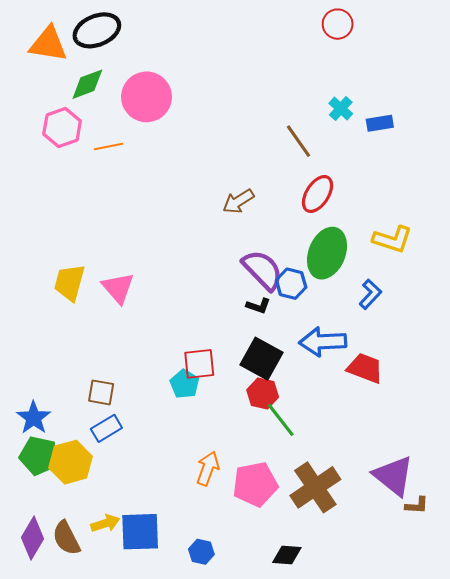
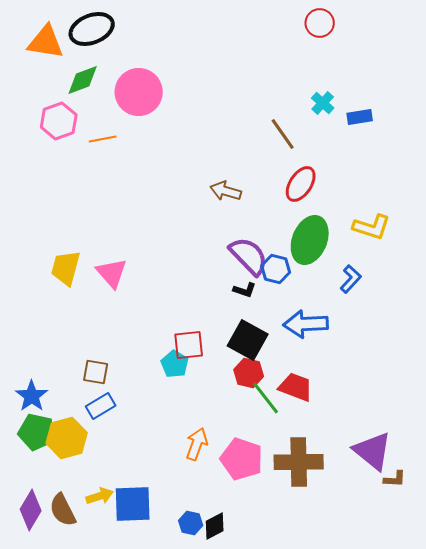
brown arrow: (238, 201) -> (226, 191), turned 48
red trapezoid: (365, 368) -> (296, 387), moved
pink pentagon: (255, 484) -> (242, 459), turned 30
brown cross: (315, 487) -> (299, 462), turned 33
black diamond: (287, 555) -> (215, 526), moved, turned -32

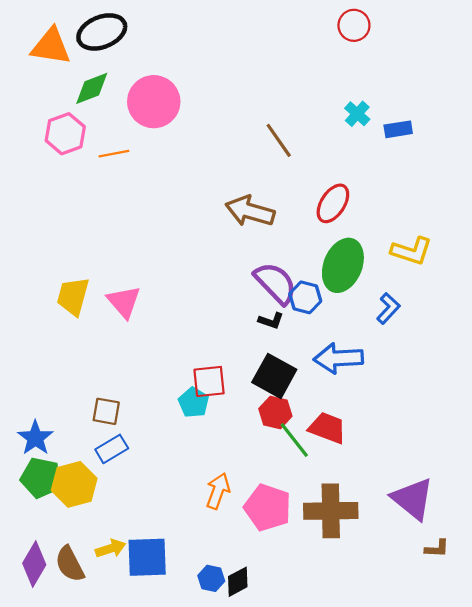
brown line: (283, 134) -> (279, 140), moved
brown arrow: (226, 191) -> (250, 211), size x1.4
brown L-shape: (395, 479) -> (437, 549), moved

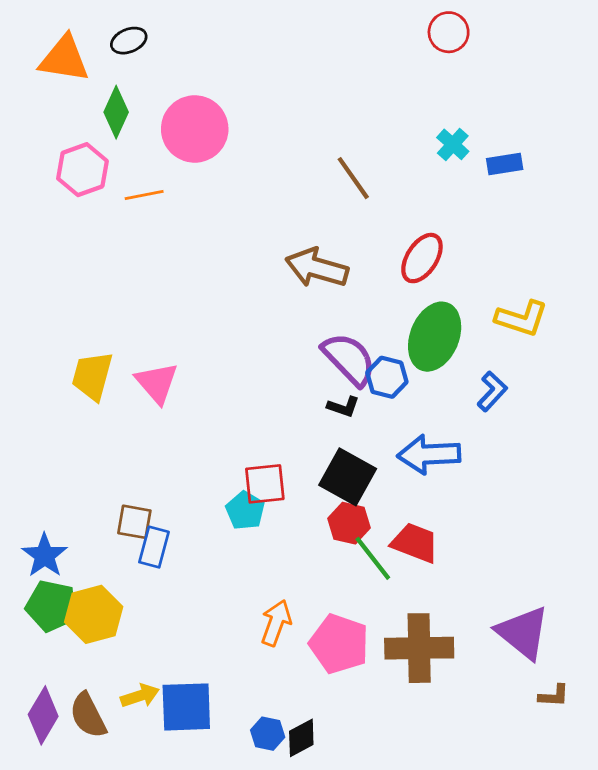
black ellipse: (102, 32) -> (129, 41), size x0.6
green diamond: (92, 88) -> (116, 112), turned -45
blue rectangle: (112, 449) -> (154, 547), moved, turned -44

